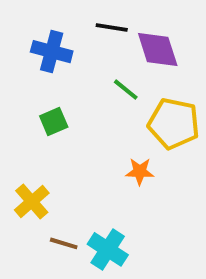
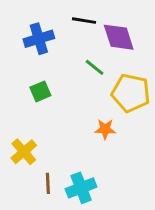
blue cross: (52, 52) -> (39, 39), turned -32
brown line: (64, 243) -> (48, 183), turned 70
cyan cross: (108, 249) -> (81, 188), turned 36

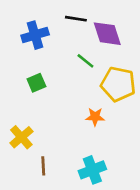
cyan cross: (81, 188) -> (92, 170), moved

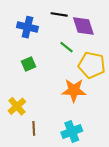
blue cross: (35, 35) -> (27, 27), turned 30
orange star: (95, 117) -> (74, 90), size x1.6

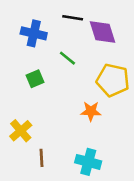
green line: (66, 47) -> (67, 58), moved
orange star: (74, 90) -> (91, 111), size x0.7
cyan cross: (72, 132) -> (88, 162), turned 36

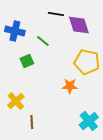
blue cross: (34, 33) -> (15, 31), moved
green line: (67, 58) -> (43, 41), moved
cyan cross: (88, 162) -> (89, 121), moved, turned 36

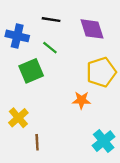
black line: (56, 14) -> (51, 20), moved
green square: (27, 61) -> (31, 71), size x1.5
yellow pentagon: (87, 62) -> (101, 72), turned -30

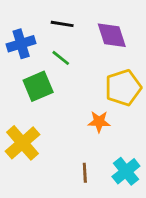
blue cross: (17, 36) -> (21, 44), turned -30
yellow cross: (18, 118) -> (22, 143), size x1.4
brown line: (37, 142) -> (85, 173), moved

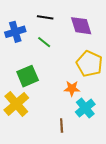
green square: (38, 86) -> (28, 76), moved
yellow pentagon: (123, 88) -> (89, 64), turned -30
cyan cross: (126, 171) -> (85, 108), moved

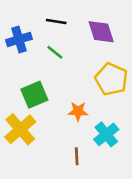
orange star: (72, 88) -> (78, 111), moved

